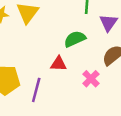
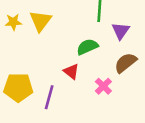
red triangle: (59, 64) -> (71, 71), turned 35

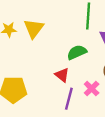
purple line: (49, 97) -> (69, 99), moved

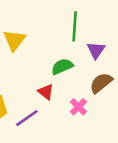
purple line: (69, 99) -> (27, 118), moved, turned 40

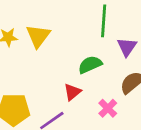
red triangle: (46, 92) -> (72, 92), turned 42

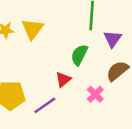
green semicircle: (90, 65) -> (79, 55), turned -40

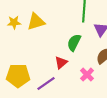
yellow triangle: (33, 29) -> (36, 22), turned 36

